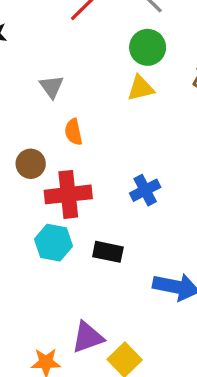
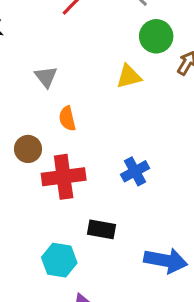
green circle: (148, 47) -> (156, 36), moved
cyan hexagon: (53, 243) -> (59, 260), moved

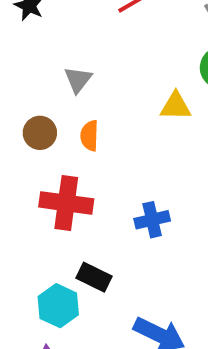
brown circle: (28, 149) -> (40, 133), moved
cyan hexagon: (59, 260) -> (58, 306), moved

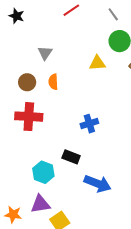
red cross: (66, 203) -> (29, 117), moved
black rectangle: (94, 277) -> (71, 157), moved

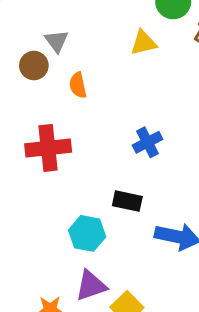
brown circle: (27, 82) -> (34, 66), moved

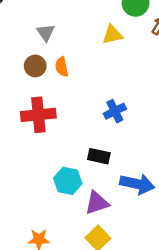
brown circle: (34, 66) -> (35, 66), moved
purple triangle: (91, 286) -> (97, 203), moved

